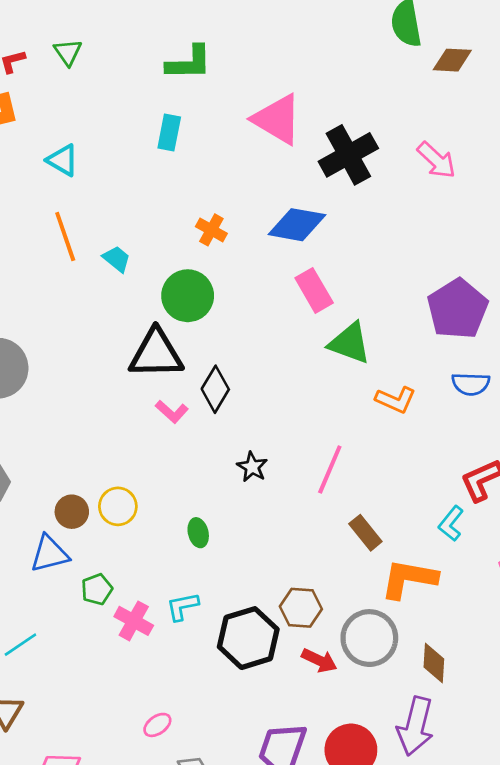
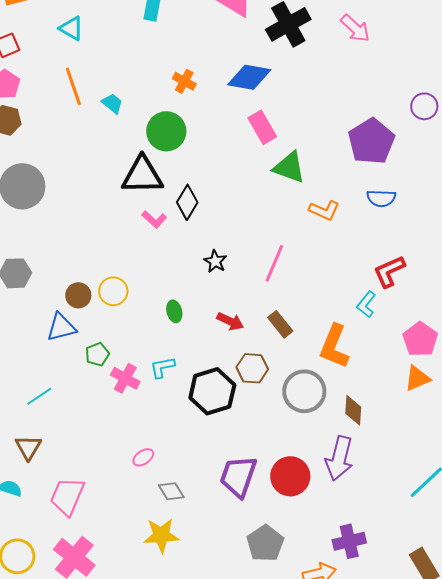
brown rectangle: (365, 533) -> (280, 324), moved
orange L-shape: (409, 579) -> (334, 346), turned -78
red arrow: (319, 660) -> (230, 321), moved

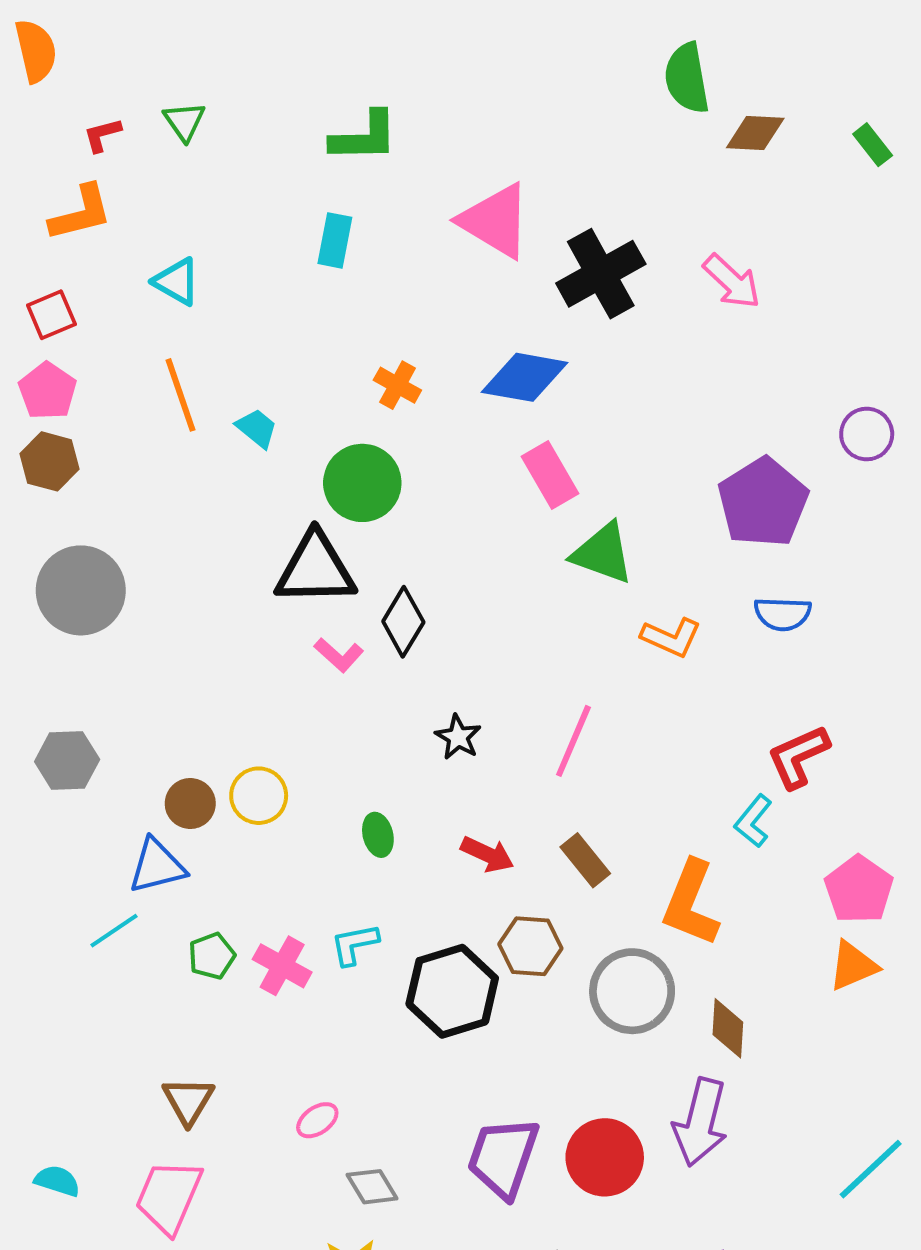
green pentagon: (97, 354) -> (212, 956), moved
cyan line: (39, 396) -> (114, 931), moved
brown triangle: (28, 447) -> (188, 1101), moved

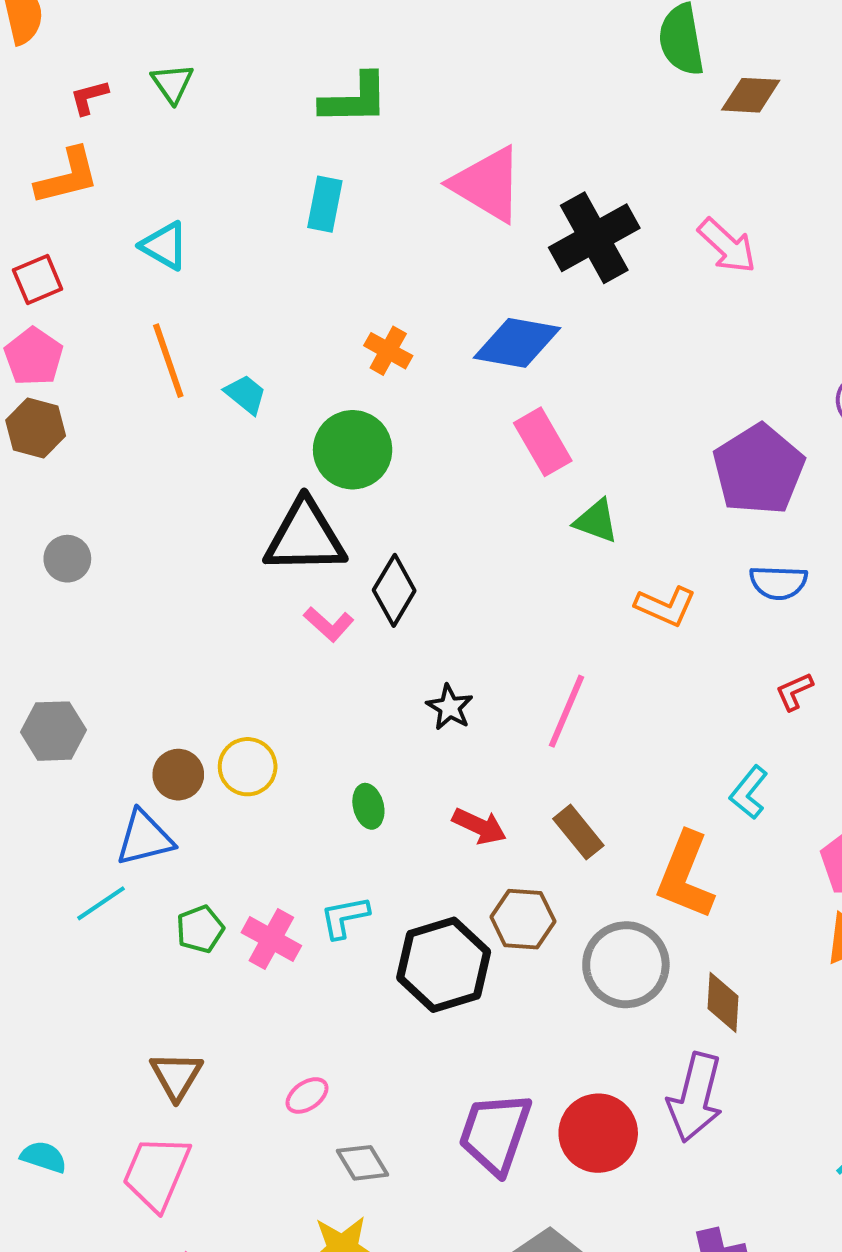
green triangle: (603, 553) -> (596, 521), size x0.7
gray circle: (81, 590) -> (67, 559), size x0.5
red L-shape: (798, 757) -> (794, 691), moved, size x0.6

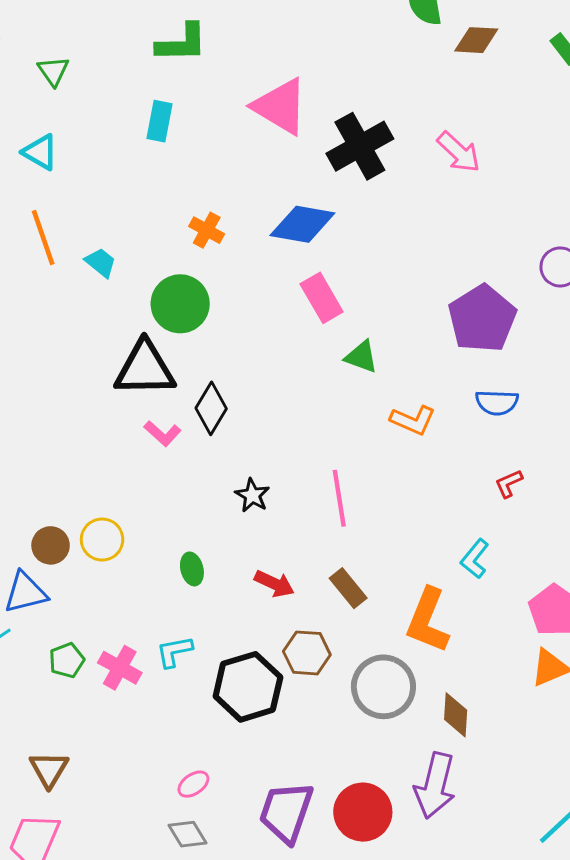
green triangle: (172, 83) -> (53, 71), moved
pink line: (566, 711) -> (339, 498), turned -32
pink ellipse: (307, 1095) -> (193, 784), moved

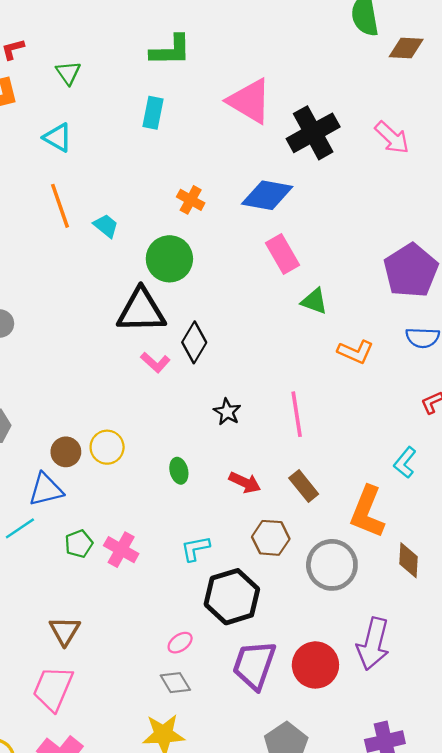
cyan L-shape: (174, 651) -> (195, 548), moved
black hexagon: (248, 687) -> (232, 597), moved
brown diamond: (456, 715) -> (408, 560), moved

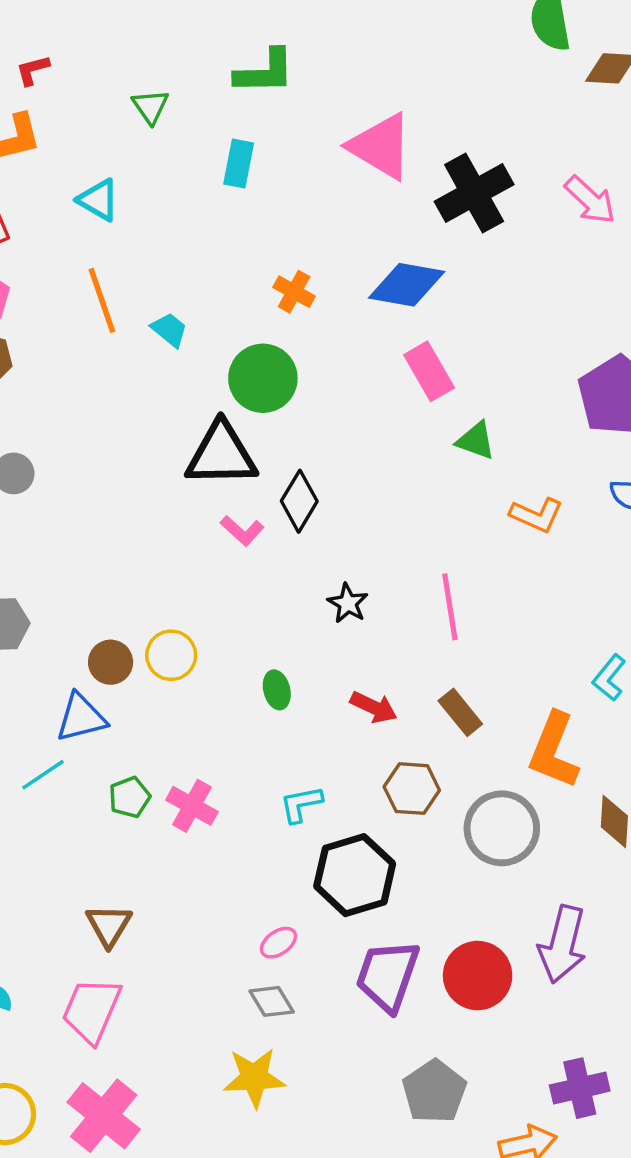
green triangle: (68, 73) -> (150, 106), moved

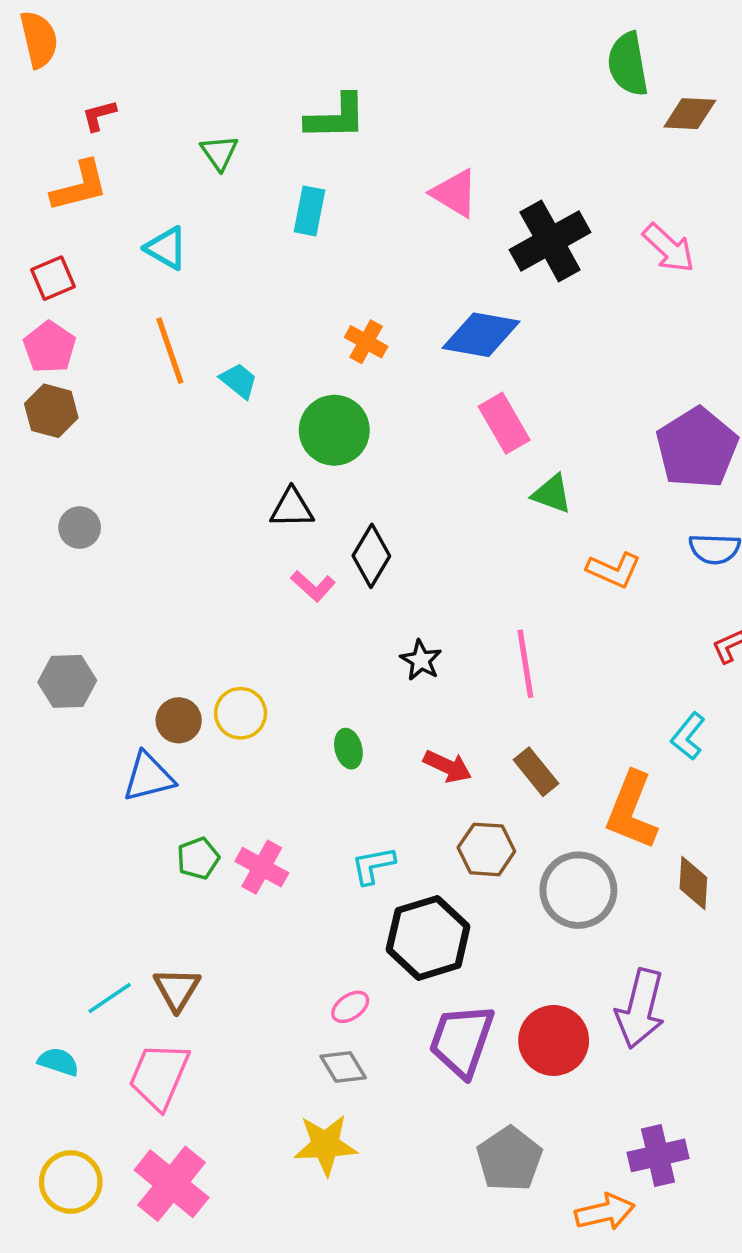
pink triangle: (381, 146) -> (455, 193), size x0.7
black triangle: (221, 454) -> (292, 508), size x0.6
cyan line: (43, 775) -> (110, 998), moved

